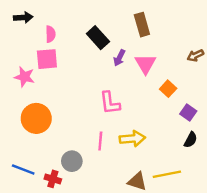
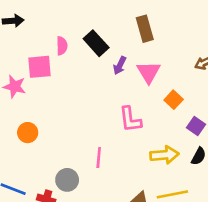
pink semicircle: (50, 34) -> (62, 46), moved
pink L-shape: (110, 103) -> (130, 119), moved
orange circle: (36, 118) -> (28, 133), size x0.6
yellow arrow: (132, 139) -> (164, 155), moved

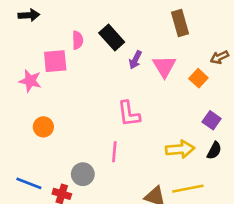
brown rectangle: (145, 29) -> (180, 23), moved
orange square: (174, 100) -> (198, 78), moved
pink L-shape: (130, 119) -> (129, 114), moved

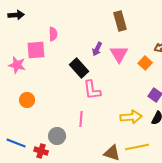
brown rectangle: (180, 23) -> (120, 21), moved
black rectangle: (112, 37) -> (79, 68), moved

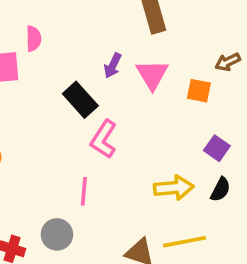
orange square: (145, 63) -> (199, 91), turned -32
pink L-shape: (92, 90) -> (104, 139), turned 40
gray circle: (57, 136) -> (57, 234), moved

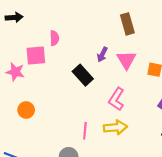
pink L-shape: (104, 139) -> (117, 99), moved
yellow arrow: (174, 188) -> (115, 127), moved

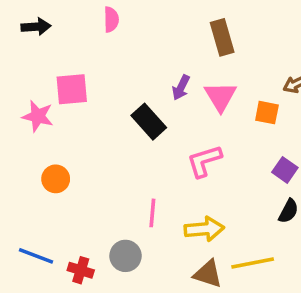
pink semicircle: (54, 38) -> (111, 19), moved
pink L-shape: (117, 99) -> (204, 161), turned 40
yellow arrow: (115, 127) -> (204, 229), moved

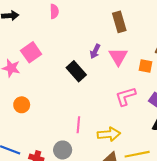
pink square: (72, 89) -> (31, 52), turned -30
pink L-shape: (204, 161) -> (126, 96), moved

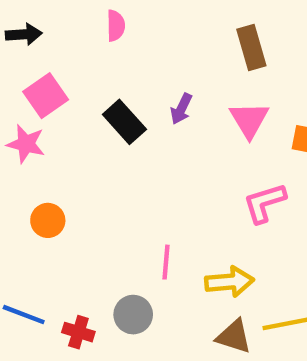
purple arrow: (95, 51) -> (181, 109), moved
pink square: (31, 52) -> (46, 96), moved
black rectangle: (76, 71) -> (124, 122), moved

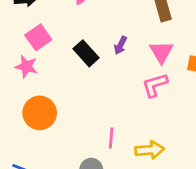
pink L-shape: (265, 203) -> (155, 85), moved
orange circle: (48, 220) -> (40, 113), size x1.6

